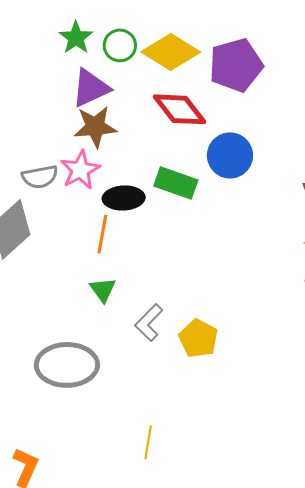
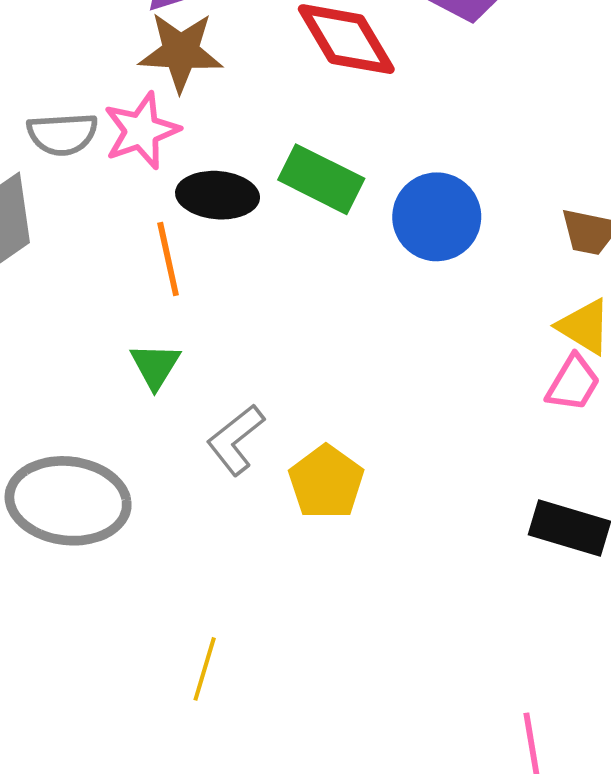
blue circle: (230, 155) -> (437, 217), moved
orange line: (102, 234) -> (168, 259), turned -30

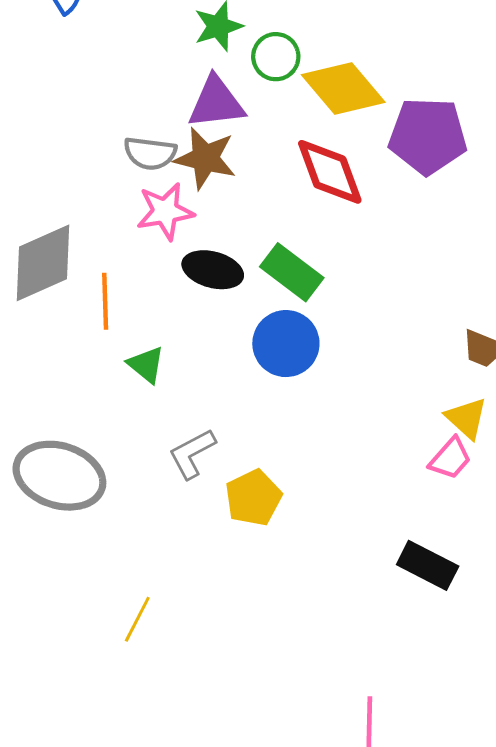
gray semicircle: (62, 134) -> (150, 153), moved
blue circle: (437, 217) -> (286, 344), moved
orange line: (168, 259) -> (105, 301), moved
green triangle: (155, 366) -> (146, 365), moved, turned -33

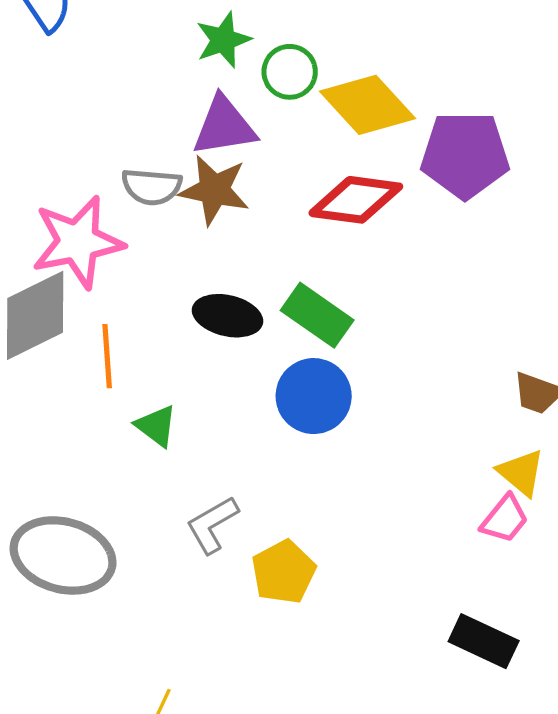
red diamond: (330, 172) -> (356, 200), turned -60
pink star: (165, 211) -> (78, 242), moved, size x1.4

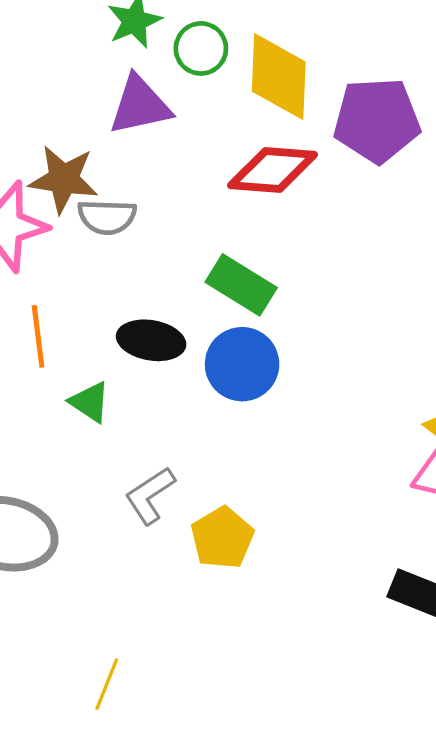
yellow diamond: (367, 105) -> (279, 77), turned 48
gray semicircle: (152, 187) -> (107, 217), moved
brown star: (214, 190) -> (64, 179), moved
black ellipse: (228, 316) -> (151, 340), moved

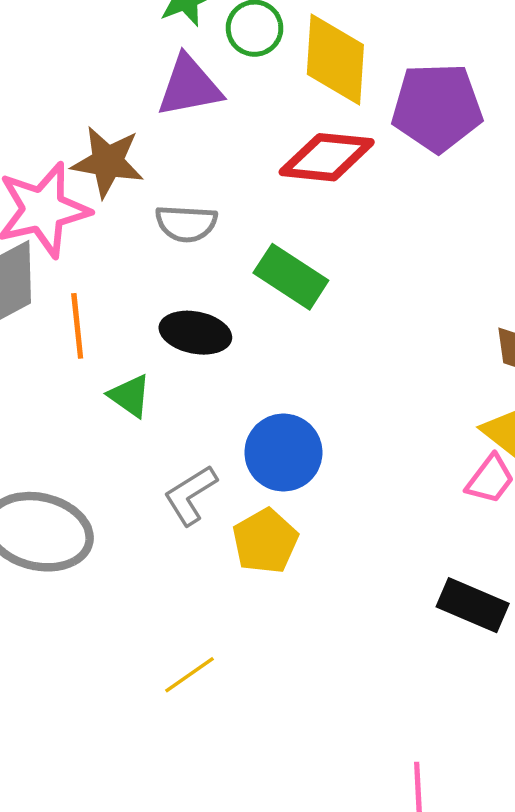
gray semicircle: (107, 217) -> (186, 223), moved
blue circle: (242, 364) -> (283, 453), moved
yellow line: (107, 684) -> (190, 675), moved, turned 32

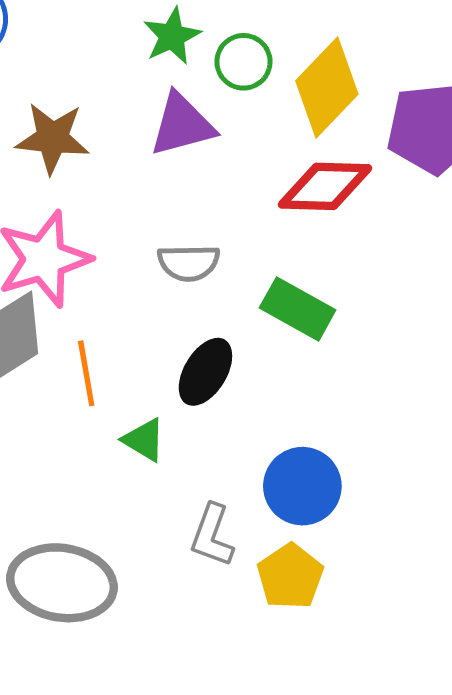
yellow diamond: (335, 59) -> (327, 88), turned 44
brown star: (108, 162) -> (53, 138), moved
black ellipse: (195, 333) -> (205, 372), turned -66
gray L-shape: (191, 495) -> (212, 535), turned -34

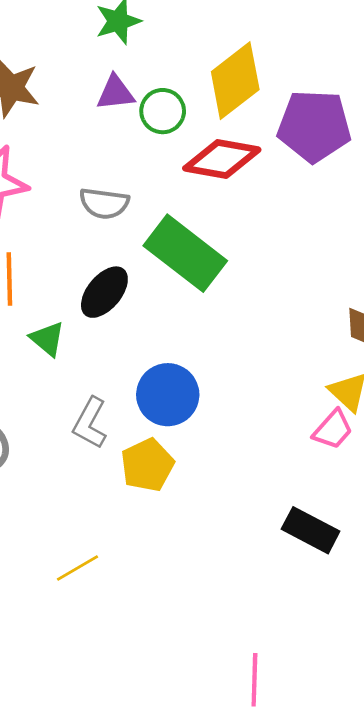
green circle: (243, 62) -> (163, 111), moved
purple triangle: (182, 125) -> (116, 93), size x0.7
green rectangle: (298, 309) -> (185, 253), size x1.4

